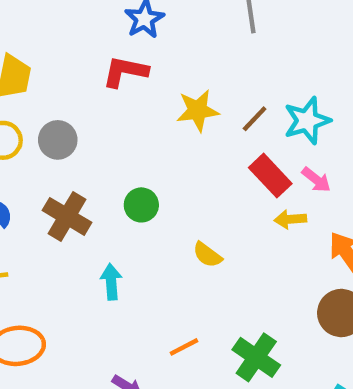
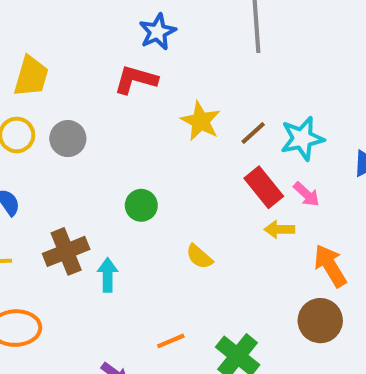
yellow star: (198, 110) -> (201, 121), turned 30
brown cross: (67, 216) -> (66, 251), moved, turned 33

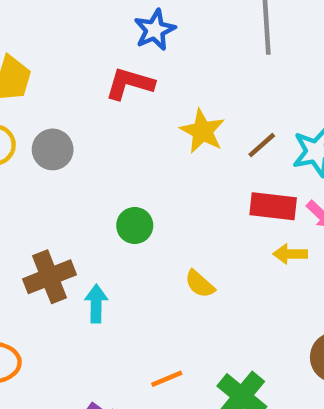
red rectangle: (264, 187) -> (273, 206), turned -45

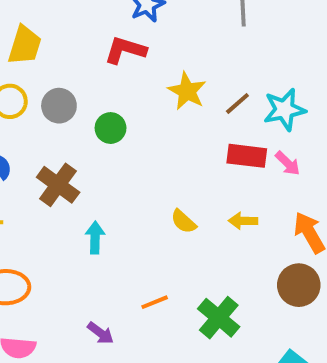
green circle: (135, 226) -> (111, 128), moved
yellow arrow: (290, 254) -> (243, 221), moved
brown cross: (50, 277) -> (58, 185), moved, turned -33

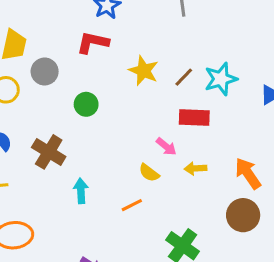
gray circle: (59, 106) -> (45, 72), moved
pink arrow: (288, 163) -> (166, 147), moved
orange line: (155, 302) -> (132, 205), moved

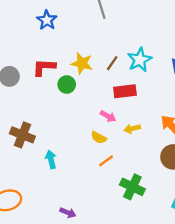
red L-shape: (93, 42) -> (44, 67), moved
green circle: (86, 104) -> (67, 85), moved
orange line: (132, 205) -> (106, 161), moved

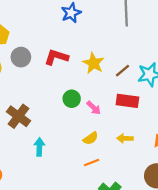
green circle: (67, 85) -> (72, 99), moved
pink arrow: (108, 116) -> (94, 108), moved
yellow semicircle: (99, 138) -> (91, 138), turned -77

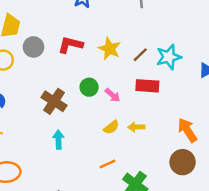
brown cross: (18, 116) -> (54, 101), moved
yellow arrow: (125, 138) -> (136, 127), moved
orange line: (92, 162) -> (108, 164), moved

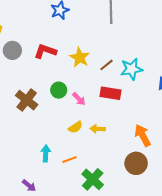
cyan arrow: (58, 140) -> (46, 153), moved

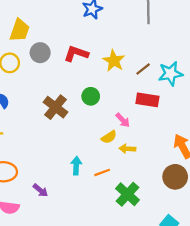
pink arrow: (79, 99) -> (123, 120), moved
yellow arrow: (98, 129) -> (127, 149), moved
purple arrow: (29, 186) -> (40, 190), moved

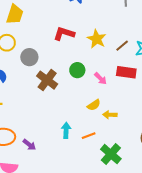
gray circle: (40, 53) -> (29, 57), moved
pink arrow: (123, 120) -> (101, 79), moved
purple arrow: (40, 190) -> (29, 145), moved

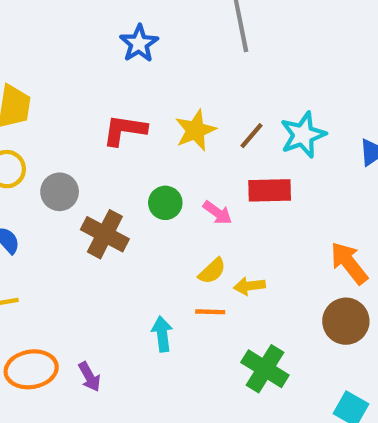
yellow star: (97, 39) -> (195, 130), turned 30
orange line: (89, 136) -> (210, 312), moved, turned 32
purple arrow: (29, 145) -> (90, 377), turned 32

